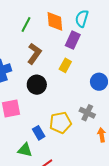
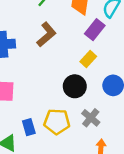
yellow rectangle: (65, 65) -> (88, 59), moved
black circle: (37, 85) -> (75, 86), moved

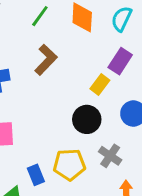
purple rectangle: (95, 30) -> (120, 61), moved

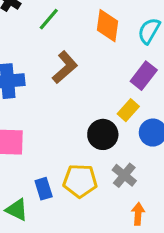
green line: (40, 16) -> (49, 19), moved
yellow rectangle: (100, 84) -> (128, 110), moved

